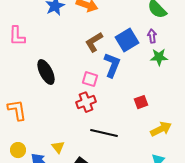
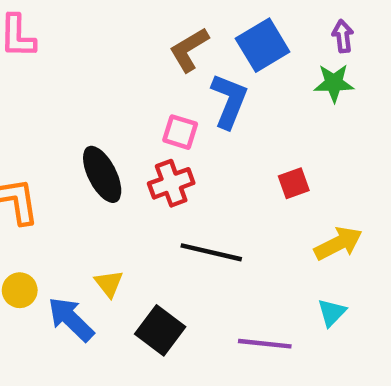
purple arrow: (152, 36) -> (343, 36), moved
black ellipse: (46, 72) -> (102, 174), moved

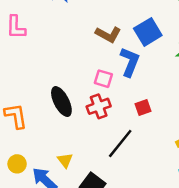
brown L-shape: (189, 50) -> (108, 34), turned -120
red square: (294, 183) -> (143, 108), moved
black line: (211, 252) -> (120, 144), turned -64

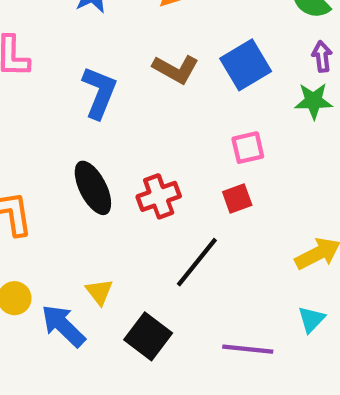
blue L-shape: (130, 62) -> (99, 92), moved
pink square: (103, 79) -> (248, 148), moved, turned -30

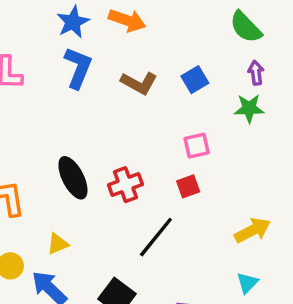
blue square: (246, 65) -> (195, 80), size x0.7
blue L-shape: (99, 92) -> (78, 68), moved
yellow triangle: (99, 292) -> (58, 244), moved, turned 45

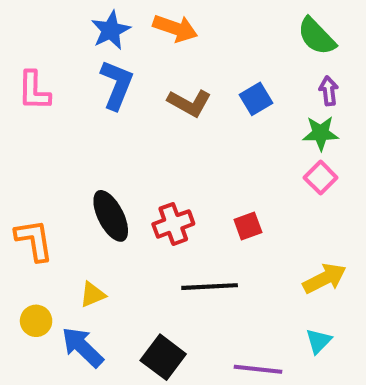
pink square: (197, 146) -> (321, 178), moved, turned -32
black line: (156, 237) -> (210, 287), turned 48

